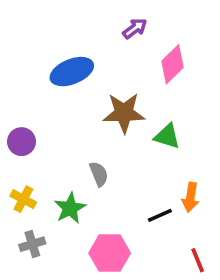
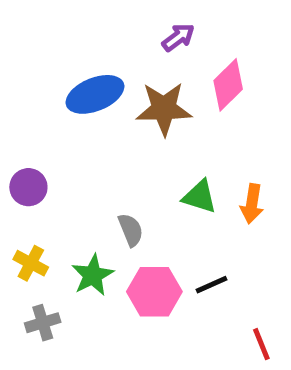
brown star: (124, 113) -> (164, 109), moved
green triangle: (167, 136) -> (200, 197), moved
orange arrow: (190, 197) -> (252, 204), moved
pink hexagon: (110, 253) -> (154, 292), moved

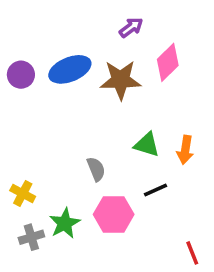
purple circle: (28, 187) -> (21, 75), moved
green star: (93, 275) -> (65, 223), moved
black line: (211, 285) -> (156, 190), moved

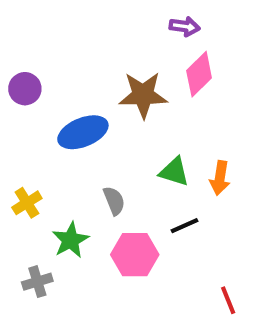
purple arrow: (131, 27) -> (185, 26), moved, turned 45
blue ellipse: (70, 69) -> (83, 132), moved
yellow cross: (23, 194) -> (27, 203), moved, turned 30
green star: (65, 223) -> (71, 240), moved

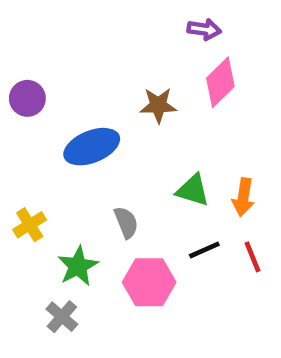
brown star: (143, 95) -> (158, 105), size x0.7
gray cross: (37, 282) -> (62, 317), moved, turned -32
red line: (228, 300) -> (253, 257), moved

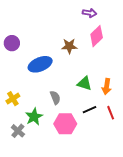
gray cross: (62, 317) -> (18, 131), moved

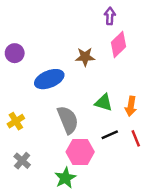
purple arrow: (89, 13) -> (110, 16), turned -96
gray semicircle: (55, 98) -> (68, 120), size x1.6
green star: (34, 117) -> (65, 178), moved

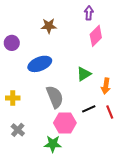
brown star: (85, 57) -> (49, 26), moved
green triangle: (104, 103) -> (84, 74), moved, turned -49
yellow cross: (16, 121) -> (13, 98), turned 32
green star: (65, 178) -> (53, 144), turned 30

